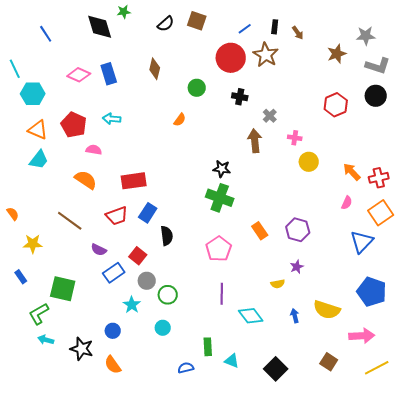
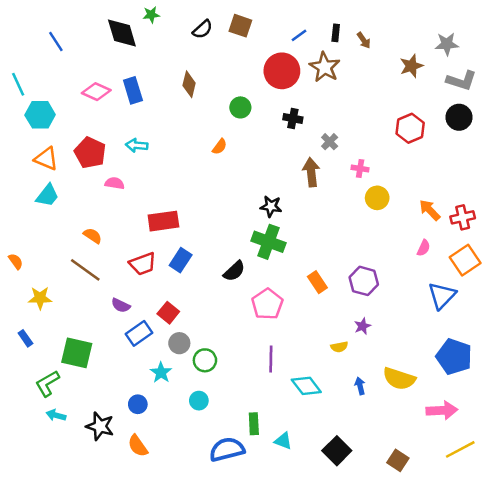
orange semicircle: (86, 180) -> (93, 236), moved, size x0.7
black semicircle: (167, 236) -> (234, 271), moved, turned 54
brown square: (329, 362) -> (398, 460), moved
blue semicircle: (186, 368) -> (227, 449), size x1.8

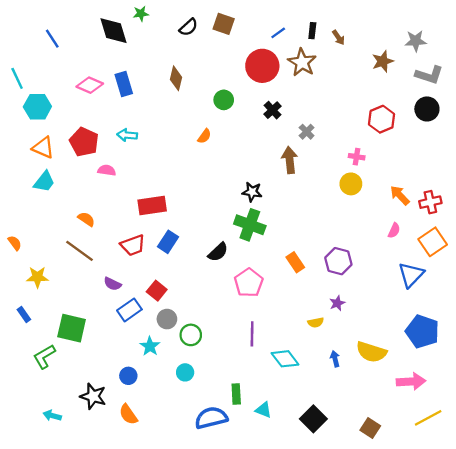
black cross: (293, 118) -> (273, 110), turned 36
pink cross: (360, 169) -> (357, 157), moved
cyan arrow: (56, 415) -> (52, 416), moved

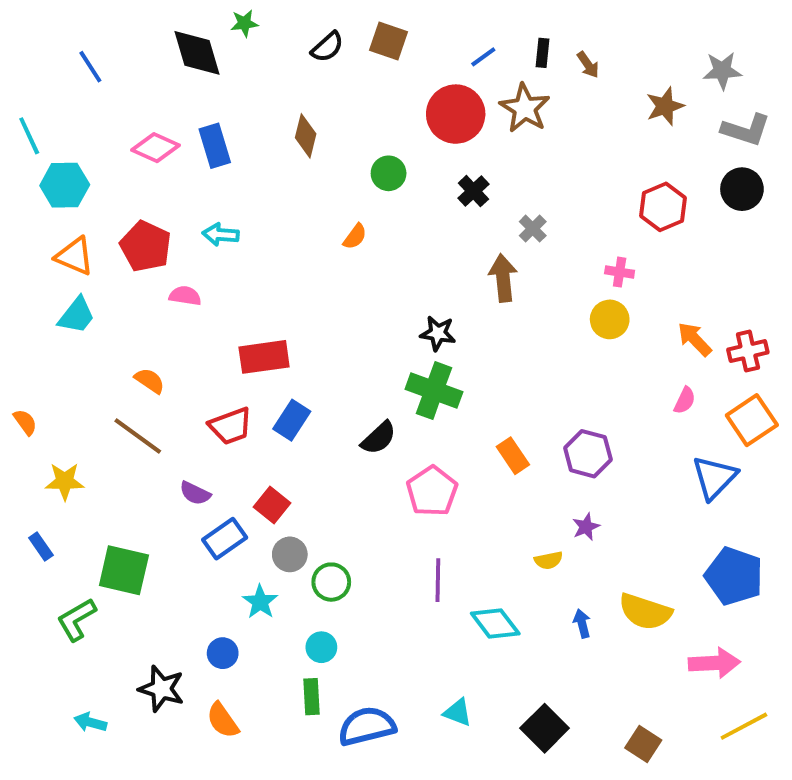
green rectangle: (236, 394) -> (312, 697), moved

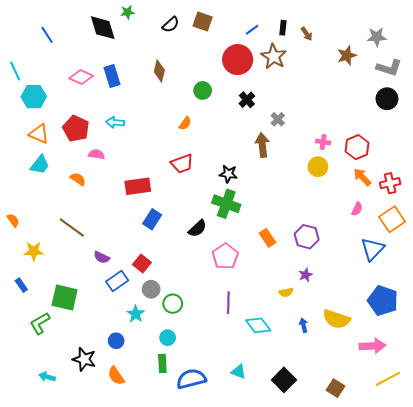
red hexagon: (663, 207) -> (357, 147), moved
orange semicircle: (150, 381) -> (78, 179), moved
red trapezoid: (231, 426) -> (182, 164), moved

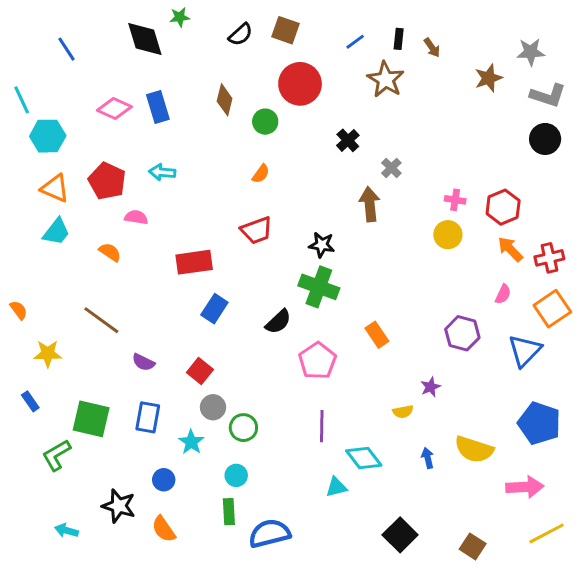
red circle: (238, 60) -> (300, 84), moved
green circle: (203, 90) -> (265, 122), moved
purple hexagon: (307, 237) -> (462, 333), moved
blue rectangle: (117, 281) -> (148, 417), moved, turned -45
cyan triangle: (239, 372) -> (336, 487), moved, turned -35

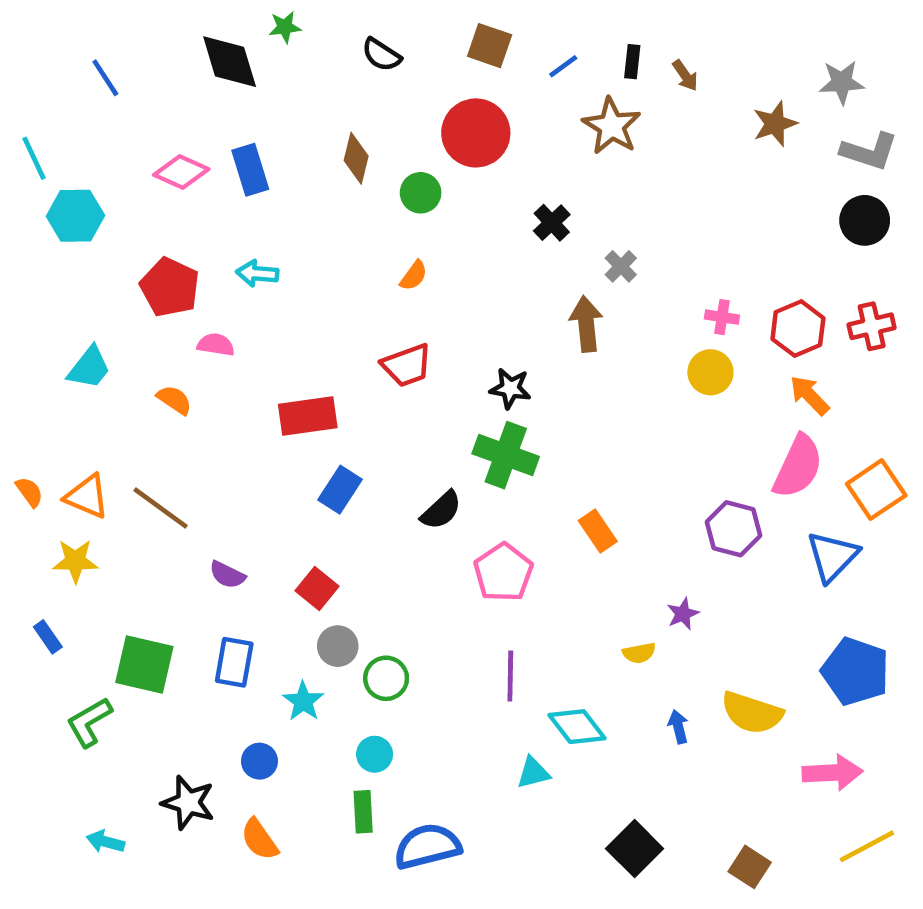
brown square: (286, 30) -> (490, 46), moved
black semicircle: (241, 35) -> (381, 55), turned 75
orange triangle: (55, 188) -> (87, 497), moved
red cross: (549, 258) -> (872, 326), moved
pink semicircle: (503, 294) -> (798, 467), size x2.0

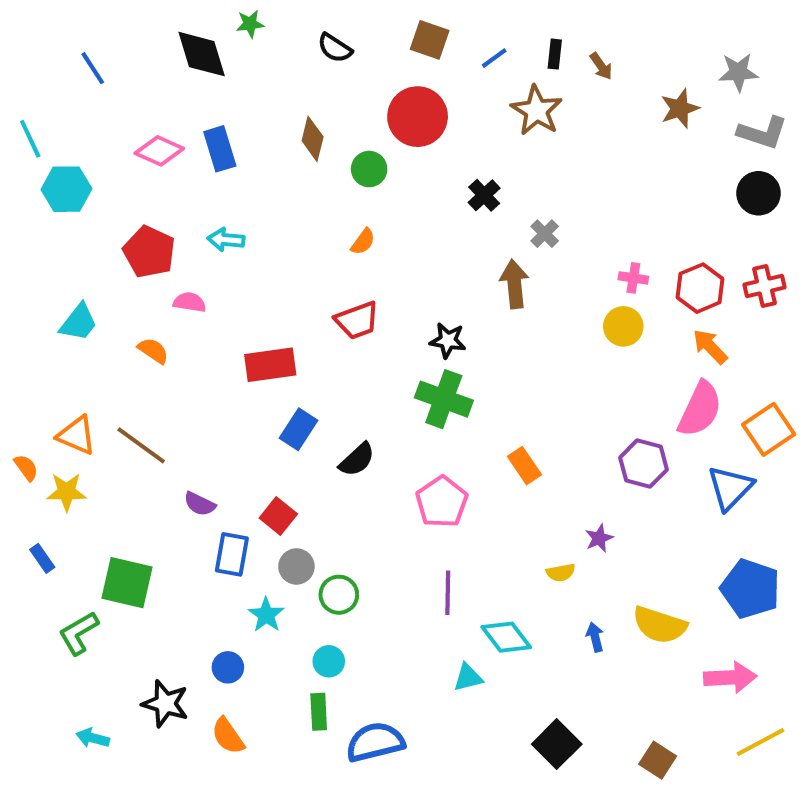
orange semicircle: (29, 492) -> (26, 468), moved
black semicircle: (441, 510) -> (357, 460), moved
blue rectangle: (234, 662) -> (232, 554), moved

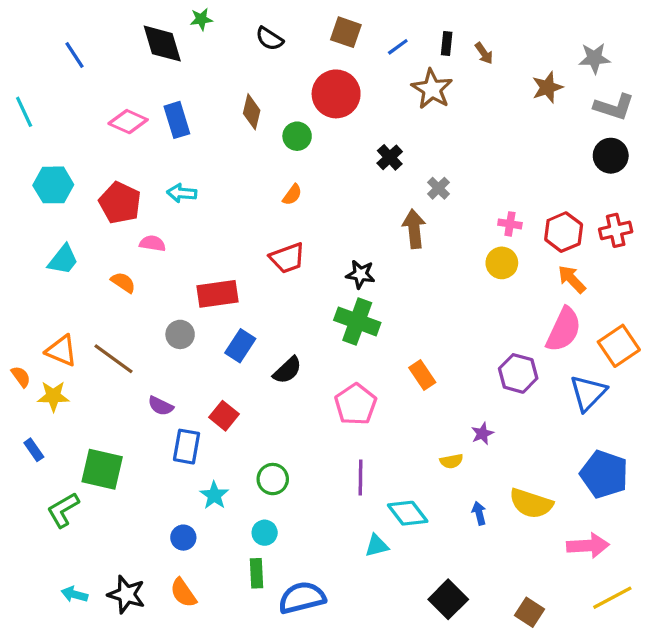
cyan hexagon: (66, 189) -> (53, 185), moved
gray circle: (296, 566) -> (180, 334), moved
black star: (165, 704) -> (126, 594), moved

